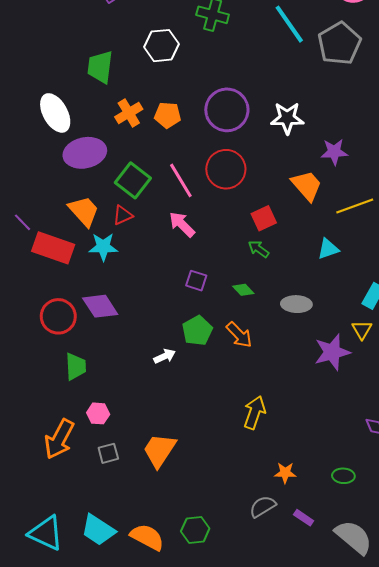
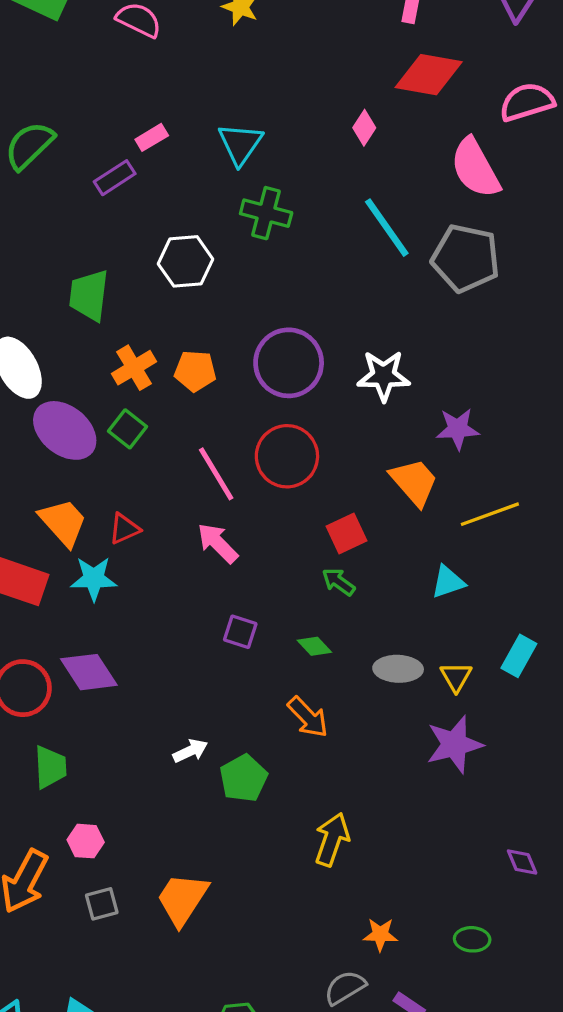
gray pentagon: (339, 43) -> (466, 258), turned -30
purple ellipse: (85, 153) -> (65, 430), turned 51
green square: (133, 180) -> (128, 429), moved, size x0.7
yellow triangle: (362, 330) -> (456, 677), moved
green pentagon: (197, 331) -> (243, 778), moved

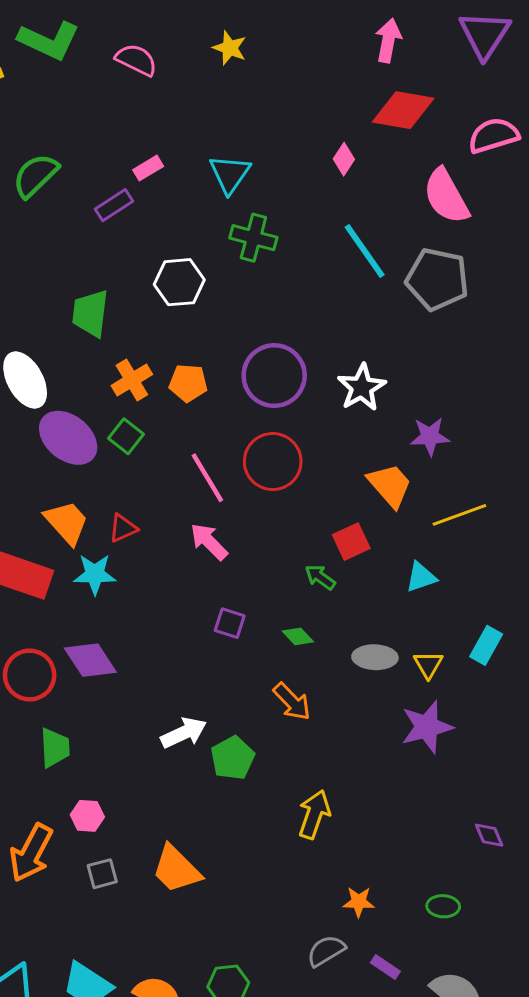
white star: (384, 376) -> (362, 387), turned -30
red square: (347, 534) -> (351, 542), moved
white arrow: (190, 751) -> (184, 733), size x1.4
orange trapezoid: (182, 899) -> (176, 869), turned -78

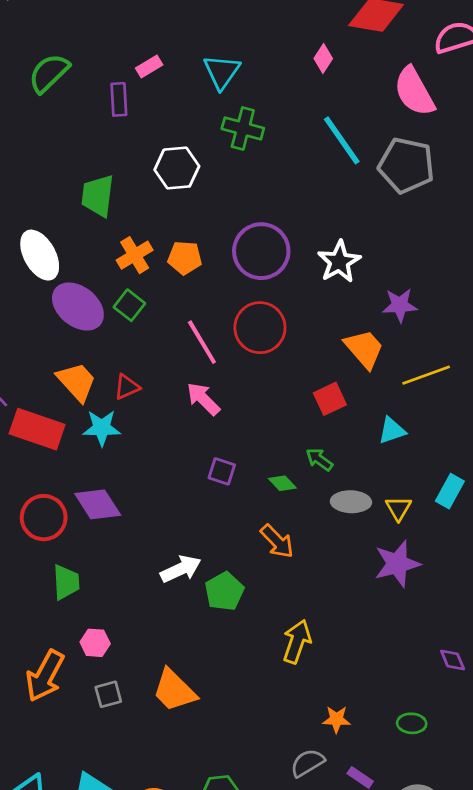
purple rectangle: (114, 205) -> (119, 99), turned -60
green arrow: (320, 577) -> (319, 460), moved

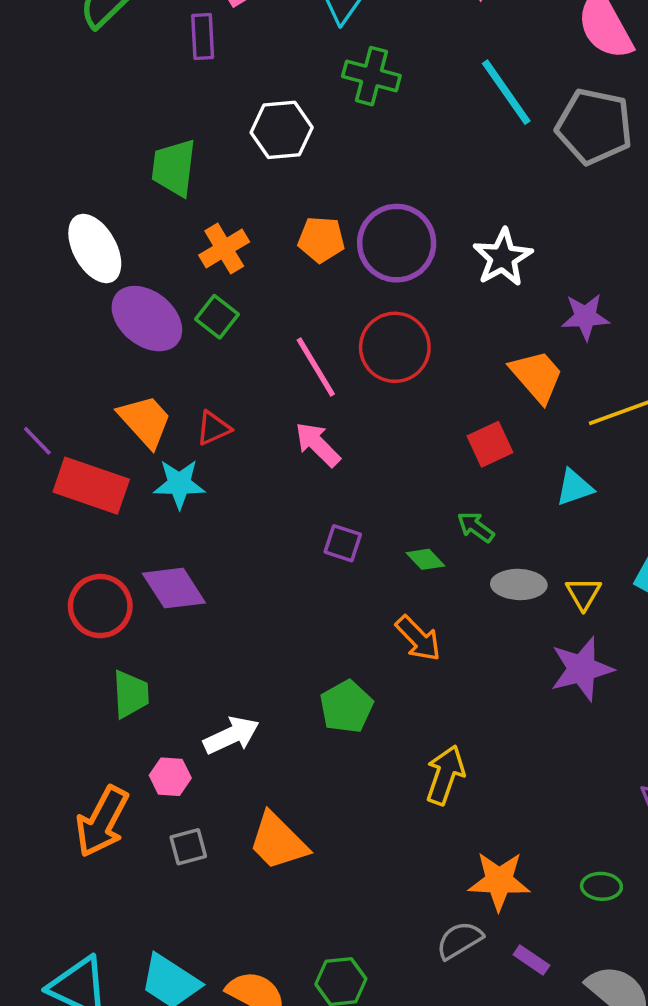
orange pentagon: (185, 258) -> (321, 240), moved
white arrow: (181, 569) -> (231, 735), moved
orange star: (336, 719) -> (499, 881), size x1.6

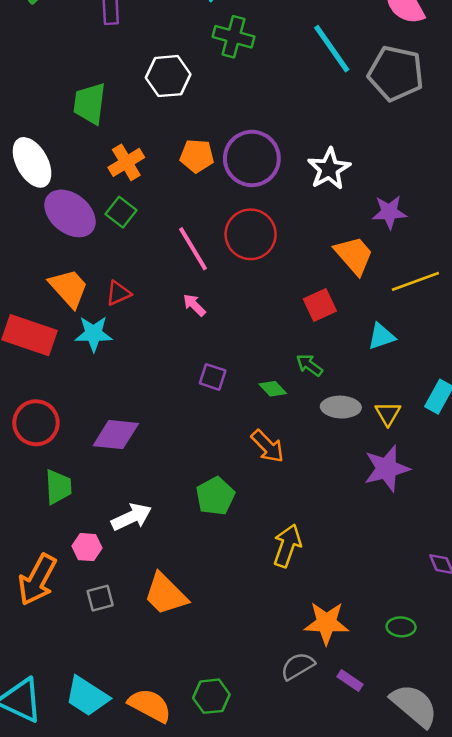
pink arrow: (318, 444) -> (194, 305), size x0.7
purple diamond: (174, 588) -> (116, 435), moved, turned -51

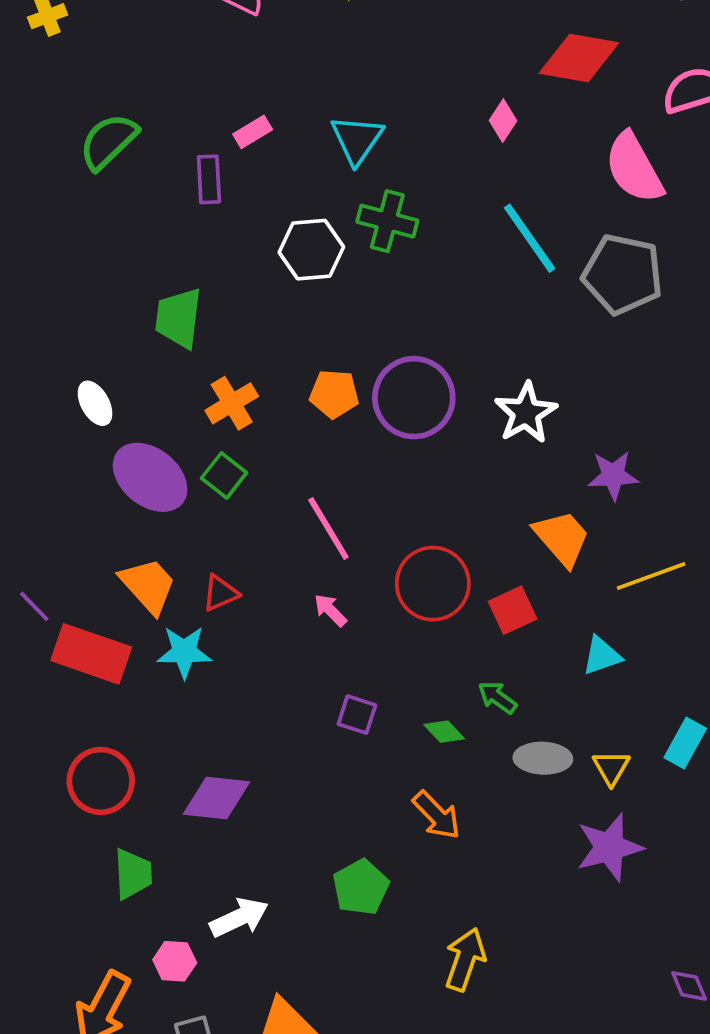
white hexagon: (168, 76) -> (311, 250), moved
white ellipse: (32, 162) -> (95, 403), size x0.6
red circle: (251, 234) -> (433, 584), moved

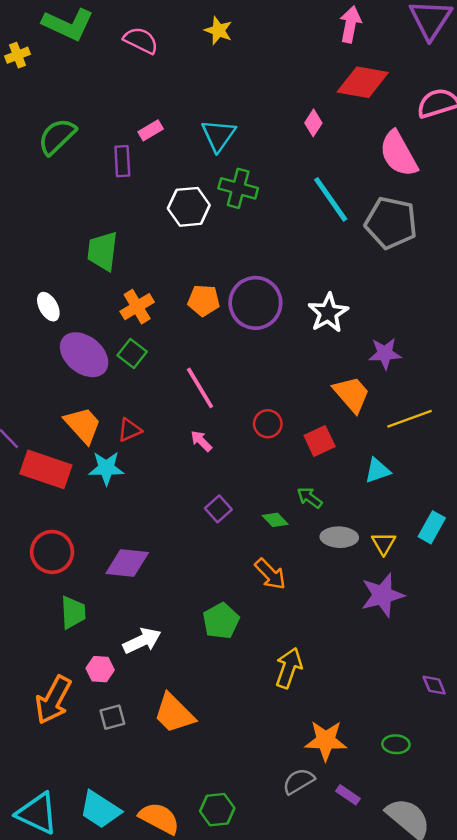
red circle: (433, 584) -> (268, 424), size x0.6
purple square: (357, 715) -> (218, 509), turned 30

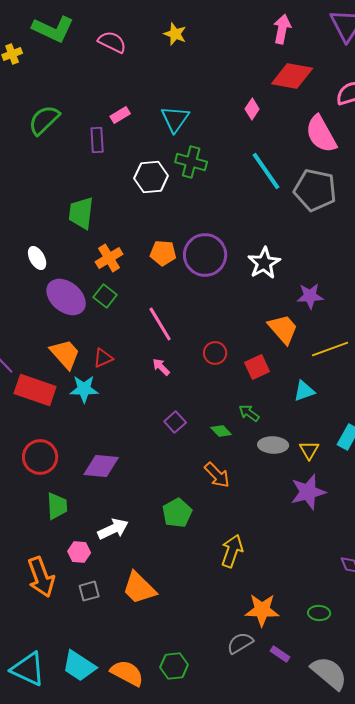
orange arrow: (53, 700) -> (41, 577), turned -48

